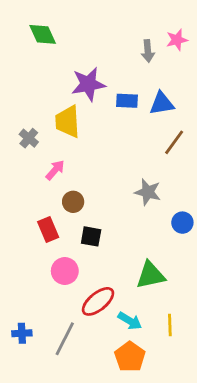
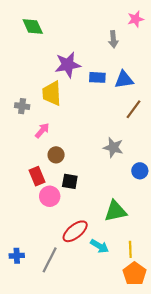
pink star: (177, 40) -> (136, 19), moved
gray cross: (29, 138) -> (22, 106), turned -32
pink circle: (65, 271) -> (50, 196), moved
orange pentagon: (130, 357) -> (135, 274), moved

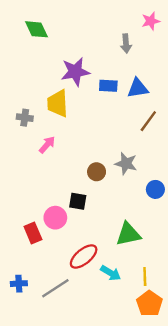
brown circle: (56, 155) -> (97, 172), moved
red rectangle: (37, 176) -> (33, 233), moved
gray line: (50, 260) -> (55, 288), turned 30

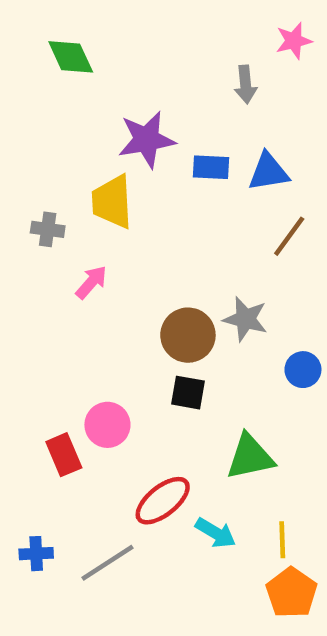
brown circle: (97, 172) -> (188, 335), size x1.5
black square: (78, 201) -> (188, 393), moved

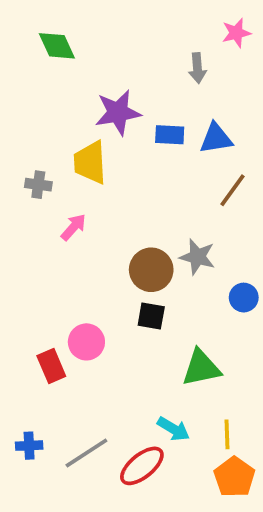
red ellipse: (163, 501) -> (142, 466), moved

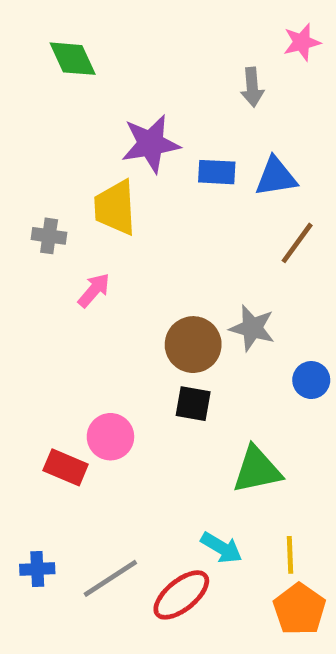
red rectangle: (51, 366) -> (66, 467), turned -44

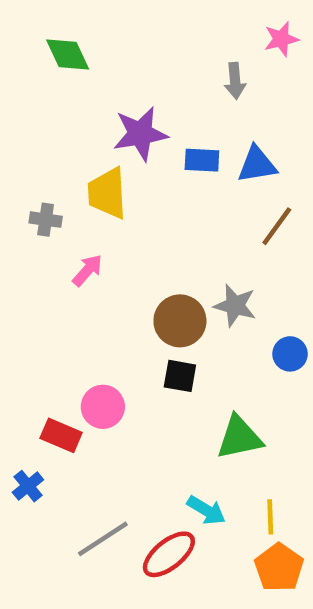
blue cross: (37, 569) -> (28, 486), moved, turned -36

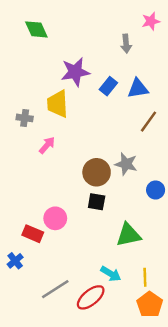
blue rectangle: (202, 160) -> (108, 86), turned -54

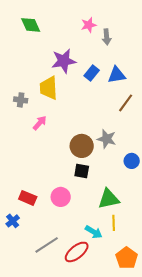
pink star: (151, 21) -> (89, 25), moved
pink circle: (55, 218) -> (61, 197), moved
yellow line: (145, 277) -> (114, 223), moved

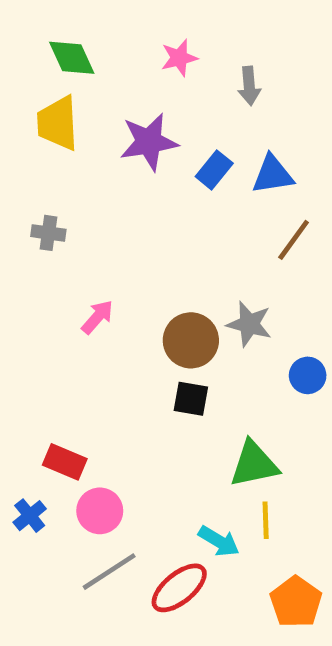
pink star: (89, 25) -> (179, 58), moved
yellow trapezoid: (49, 88) -> (58, 123), moved
pink arrow: (40, 123) -> (97, 317), moved
pink circle: (61, 197) -> (100, 511), moved

